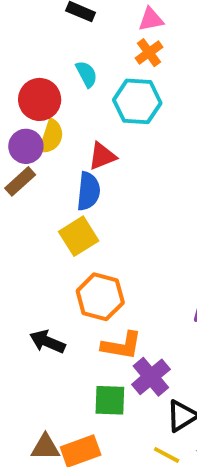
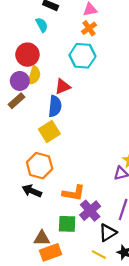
cyan semicircle: (86, 74) -> (42, 25), moved
orange hexagon: (100, 297) -> (40, 166), moved
brown triangle: (45, 447) -> (42, 238), moved

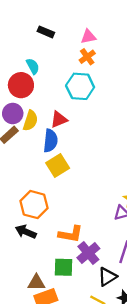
cyan semicircle: (42, 25) -> (33, 66), moved
yellow semicircle: (34, 75) -> (30, 121), moved
yellow square: (49, 132) -> (58, 166), moved

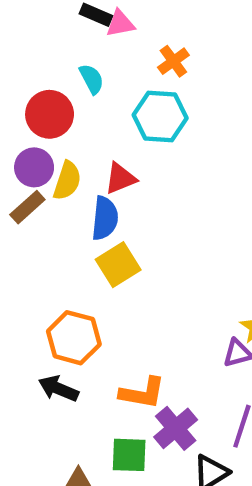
pink triangle: (88, 37) -> (120, 24), moved
cyan semicircle: (33, 66) -> (92, 79), moved

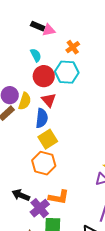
red circle: (50, 114) -> (44, 76), moved
red triangle: (120, 178) -> (49, 100), turned -49
orange hexagon: (74, 338) -> (44, 163), moved
purple cross: (176, 428) -> (40, 208), moved

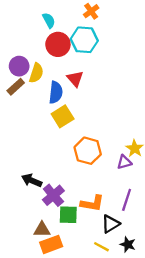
red triangle: (49, 100) -> (75, 79), moved
orange hexagon: (44, 163) -> (88, 151), moved
orange L-shape: (59, 197) -> (92, 203), moved

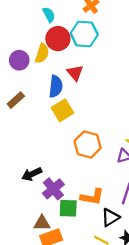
yellow semicircle: (36, 73) -> (42, 53), moved
brown rectangle: (16, 87) -> (16, 100), moved
black arrow: (32, 180) -> (32, 174), turned -48

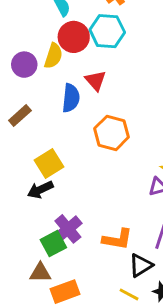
yellow square: (62, 110) -> (49, 164), moved
orange hexagon: (88, 144) -> (112, 133), moved
black arrow: (32, 174) -> (40, 190), moved
green square: (68, 208) -> (53, 244), moved, turned -30
brown triangle: (42, 223) -> (40, 273), moved

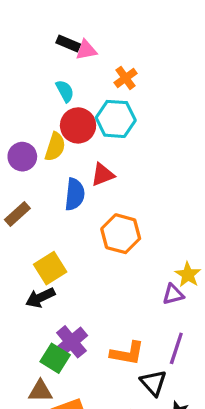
red triangle: (96, 81) -> (103, 175), turned 50
green square: (53, 244) -> (55, 358), turned -30
black triangle: (141, 265) -> (153, 383), turned -40

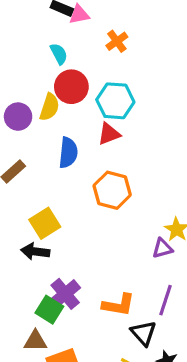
cyan hexagon: (116, 119) -> (115, 101), moved
red triangle: (103, 175) -> (109, 134), moved
black arrow: (40, 298) -> (35, 251), turned 32

